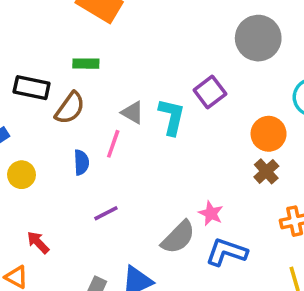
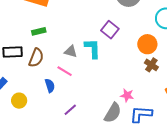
pink line: (113, 144) -> (65, 71), turned -63

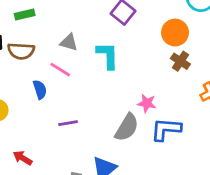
cyan L-shape: (93, 48) -> (108, 55), moved
brown semicircle: (36, 58) -> (21, 51), turned 72
purple line: (70, 110) -> (68, 123), turned 32

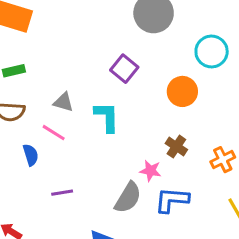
brown cross: (180, 61) -> (176, 147), moved

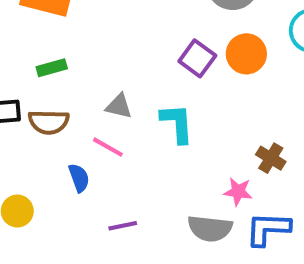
orange circle: (182, 91) -> (246, 54), moved
gray semicircle: (128, 198) -> (210, 228), turned 68

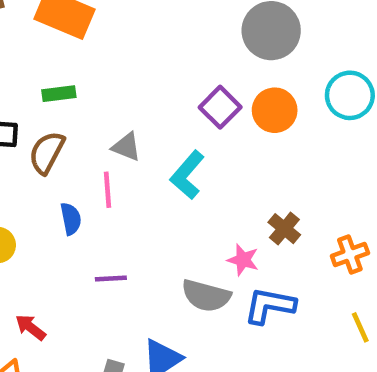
brown semicircle: (49, 122) -> (47, 153), turned 108
cyan L-shape: (177, 123) -> (187, 175), turned -144
pink line: (108, 147) -> (108, 190), turned 48

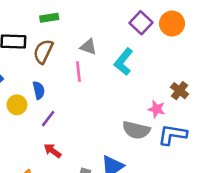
blue semicircle: (71, 219) -> (39, 90), moved
purple line: (111, 278) -> (48, 119), moved, turned -48
red arrow: (31, 327) -> (53, 151), moved

